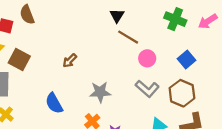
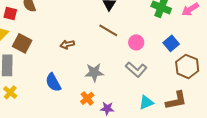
brown line: (128, 37) -> (108, 30), moved
brown arrow: (70, 61) -> (67, 44), turned 32
brown hexagon: (182, 93) -> (187, 66), moved

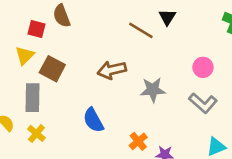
brown line: (108, 30) -> (141, 30), moved
brown arrow: (67, 44) -> (112, 70), size x1.5
gray star: (94, 72) -> (153, 90), moved

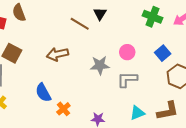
gray star: (153, 90) -> (100, 65), moved
gray L-shape: (203, 103) -> (127, 79), turned 140
orange cross: (138, 141) -> (63, 109), moved

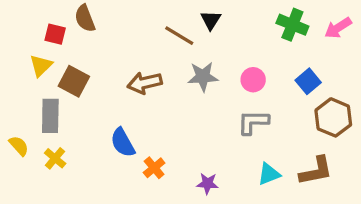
gray star: (100, 65) -> (203, 77), moved

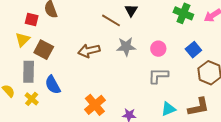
blue semicircle: (123, 143) -> (53, 85), moved
orange cross: (154, 168) -> (95, 105), size x1.5

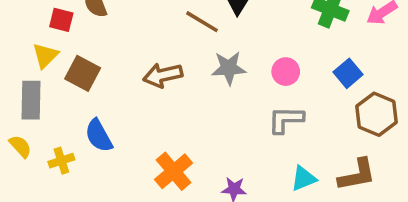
gray rectangle: (29, 72) -> (31, 100), moved
yellow cross: (32, 99) -> (61, 161), turned 32

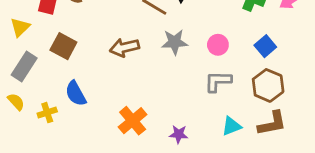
yellow triangle: (45, 56) -> (20, 27), moved
gray rectangle: (31, 100) -> (24, 66), turned 32
brown hexagon: (377, 114) -> (268, 85), moved

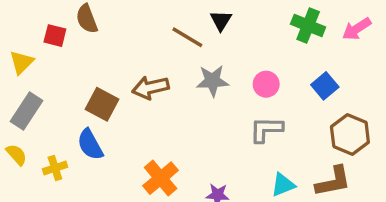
brown square: (63, 46) -> (102, 104), moved
brown hexagon: (268, 85) -> (350, 134), moved

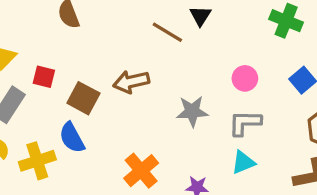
red square: (55, 36) -> (44, 77), moved
gray star: (213, 81) -> (192, 111), moved
yellow cross: (55, 168) -> (37, 161), size x1.5
cyan triangle: (283, 185) -> (243, 162), moved

